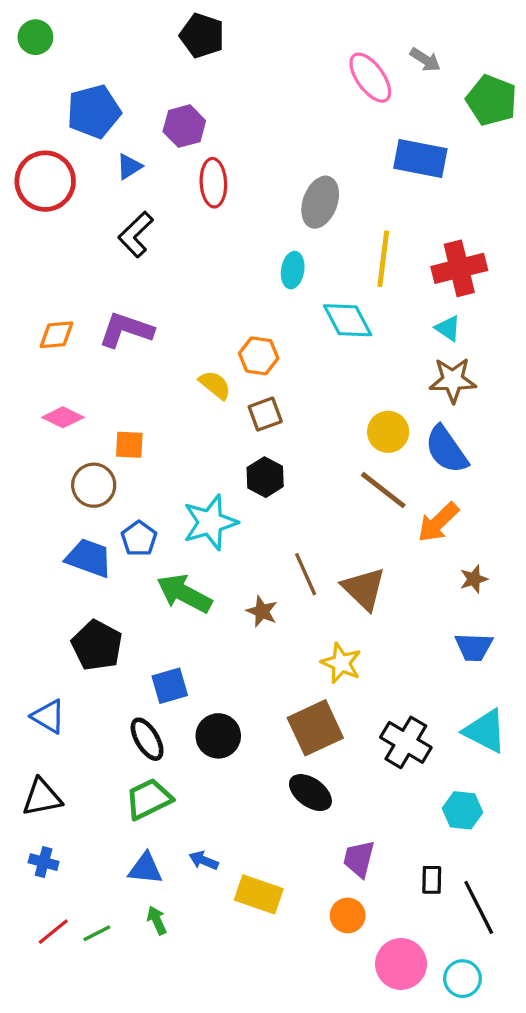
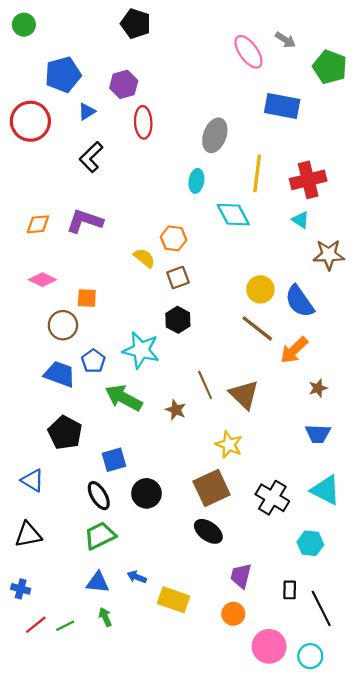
brown star: (453, 380) -> (329, 255), moved
cyan star: (210, 522) -> (141, 350), turned 30
blue cross: (44, 862) -> (21, 589), moved

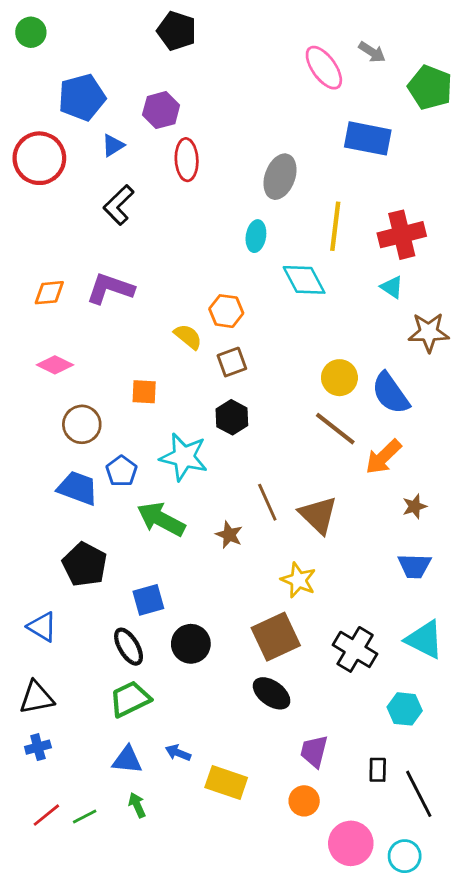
orange square: (87, 298) -> (144, 392), moved
blue cross: (21, 589) -> (38, 747), moved, turned -30

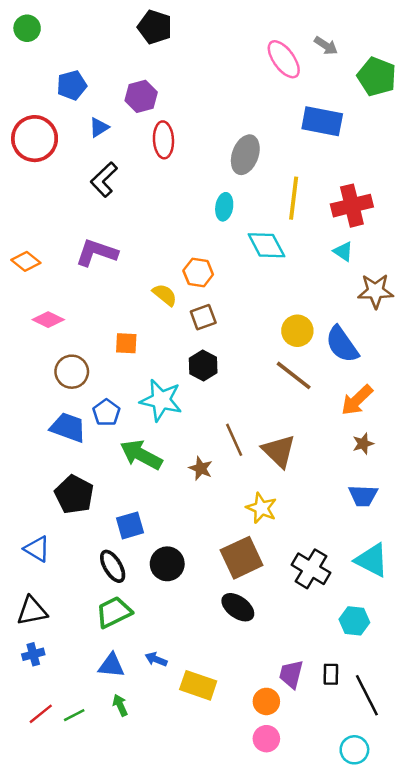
blue pentagon: (82, 97) -> (72, 85), size x0.7
orange diamond: (49, 293) -> (26, 261), moved, turned 44
orange arrow: (383, 457) -> (357, 400), moved
purple trapezoid: (314, 751) -> (291, 674), moved
pink circle: (351, 843) -> (266, 739), moved, size x0.7

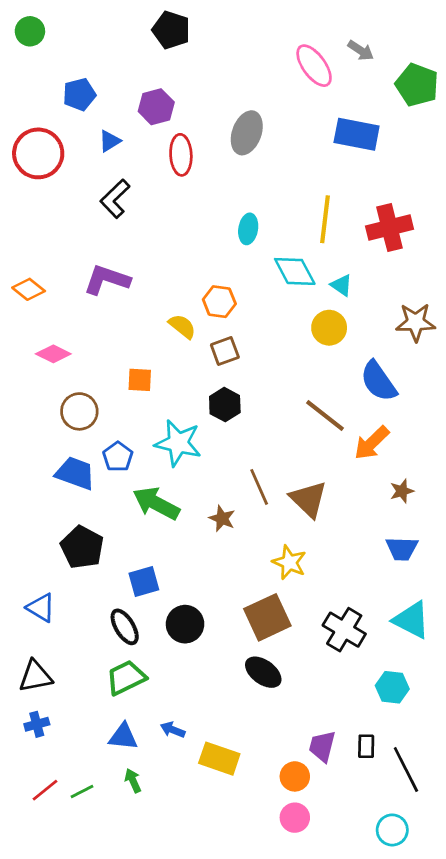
gray ellipse: (245, 155) -> (247, 133), moved
cyan triangle: (343, 251) -> (341, 285), moved
yellow circle: (297, 331) -> (329, 328), moved
orange arrow: (357, 400) -> (372, 443), moved

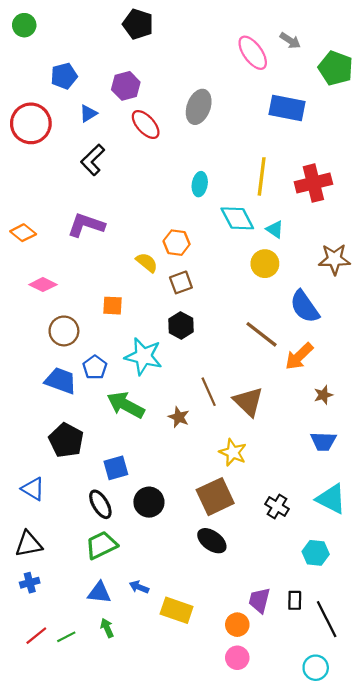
red ellipse: (181, 155) -> (146, 125), turned -40
black cross: (344, 630) -> (277, 506), size x0.7

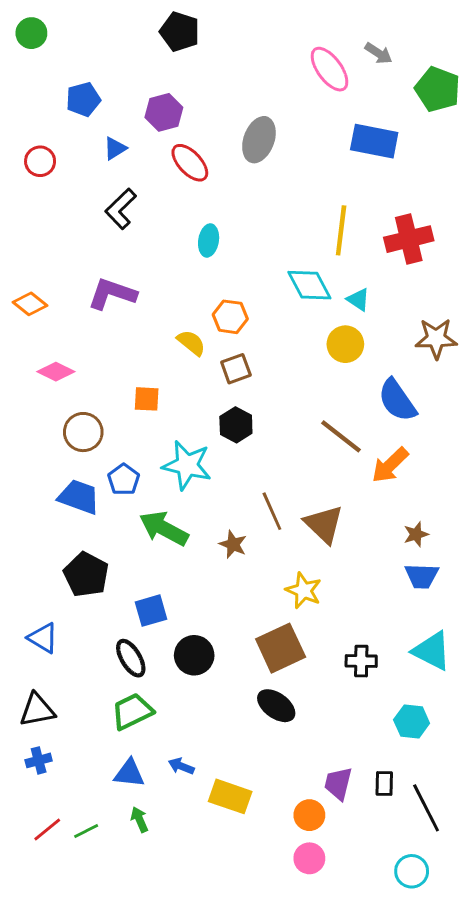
red circle: (31, 123) -> (40, 161), size x0.6
cyan ellipse: (200, 184) -> (209, 240), moved
brown star: (323, 395) -> (416, 534), moved
black cross: (277, 506) -> (361, 661), turned -30

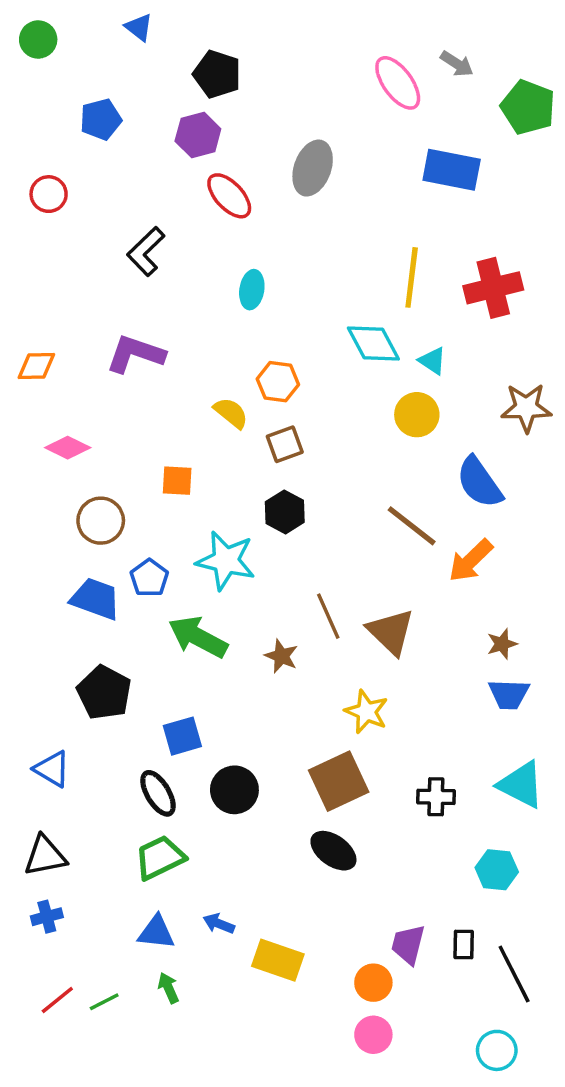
black pentagon: (180, 32) -> (217, 74), moved
blue triangle: (115, 148) -> (139, 27), moved, turned -50
orange diamond: (30, 304) -> (36, 366), turned -40

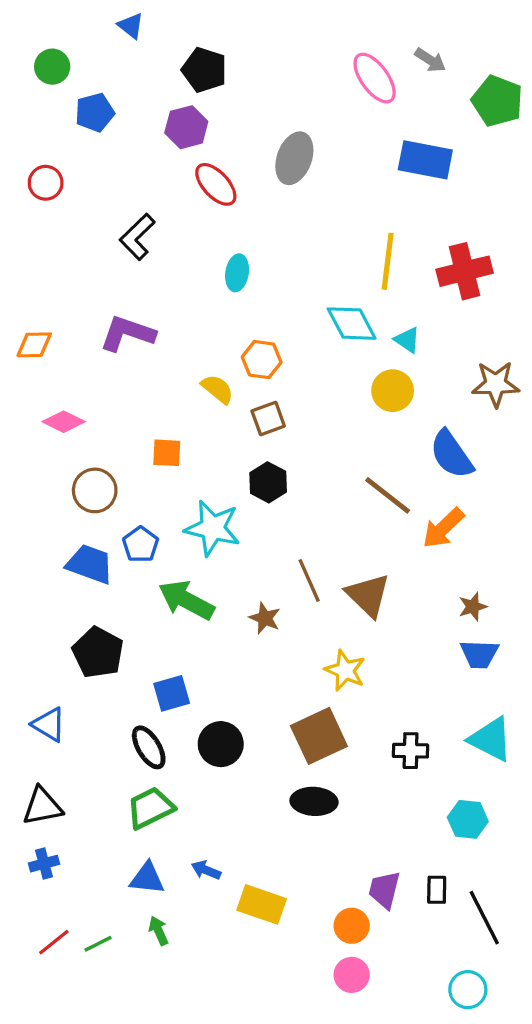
green circle: (38, 39) -> (52, 67), moved
black ellipse: (333, 851) -> (314, 801), turned -33

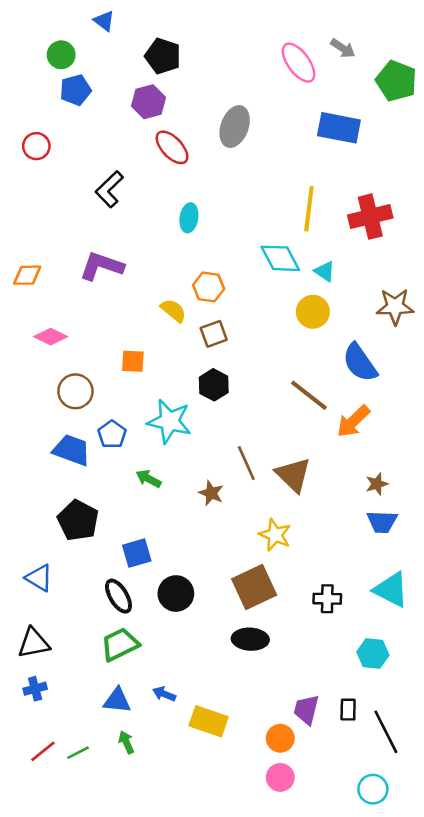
green circle: (52, 67) -> (61, 55), moved
green arrow: (186, 600) -> (149, 479), size x0.6

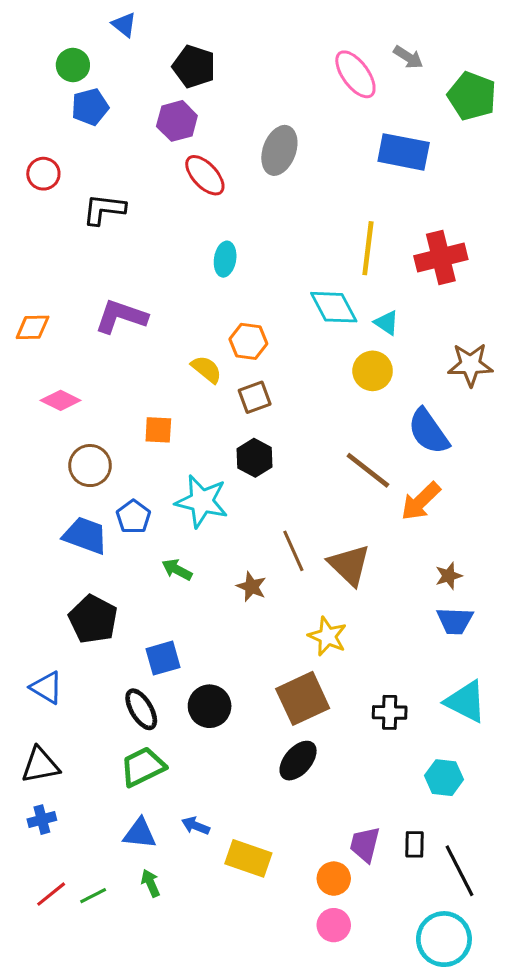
black L-shape: (109, 189) -> (104, 209), moved, turned 51
black ellipse: (250, 639) -> (298, 761), turned -52
cyan circle: (373, 789) -> (444, 939), size x1.5

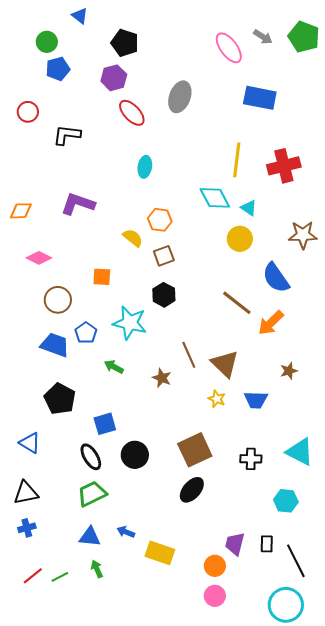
green pentagon: (472, 96) -> (304, 37), moved
blue trapezoid: (455, 621) -> (256, 400), moved
yellow star: (328, 636) -> (217, 399), moved, size x0.7

